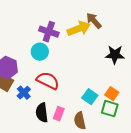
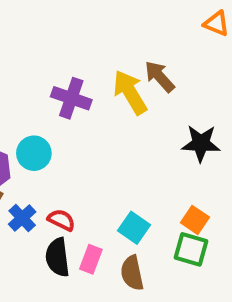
yellow arrow: (79, 29) -> (130, 92), turned -100
cyan circle: (40, 52) -> (34, 153), moved
red semicircle: (48, 81) -> (61, 220), moved, size x0.6
cyan square: (90, 97) -> (134, 228), moved

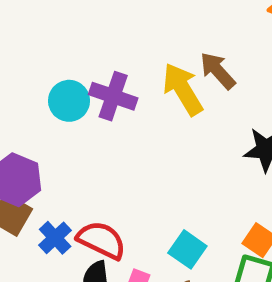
cyan circle: (34, 153) -> (69, 101), moved
red semicircle: (61, 220) -> (101, 240), size x1.5

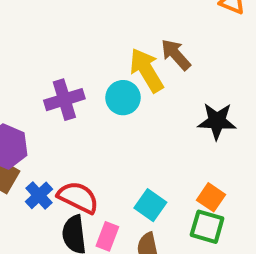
purple cross: (113, 96) -> (64, 100), moved, turned -36
cyan circle: (69, 101) -> (123, 98), moved

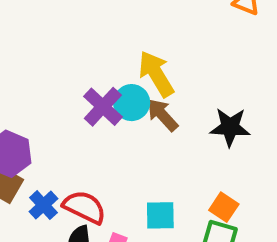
brown arrow: (176, 55) -> (162, 115), moved
purple cross: (64, 100) -> (103, 107), moved, turned -30
cyan square: (150, 205) -> (160, 215), turned -36

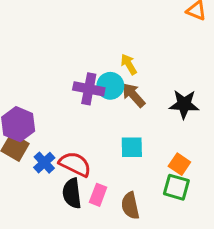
yellow arrow: (156, 74) -> (129, 64), size x0.6
purple cross: (103, 107) -> (89, 89), turned -32
cyan square: (160, 215) -> (132, 147), moved

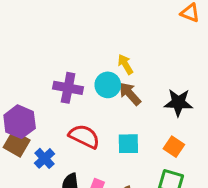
purple cross: (89, 89) -> (68, 88), moved
red semicircle: (75, 164) -> (84, 136), moved
orange square: (179, 164) -> (174, 147), moved

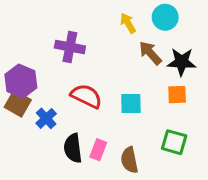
cyan circle: (108, 85) -> (165, 17), moved
brown arrow: (130, 94) -> (150, 53), moved
orange square: (174, 147) -> (177, 95), moved, turned -36

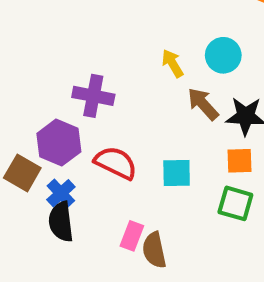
purple hexagon: (21, 81) -> (59, 143), moved
green square: (174, 142) -> (235, 203), moved
black semicircle: (73, 148) -> (61, 222), moved
brown semicircle: (129, 160) -> (154, 250), moved

